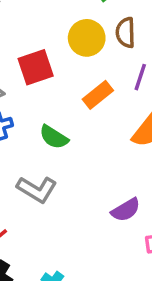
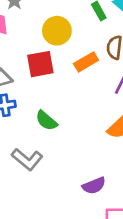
yellow circle: (87, 38) -> (57, 31), moved
orange rectangle: (98, 95) -> (86, 62), moved

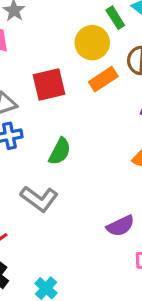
yellow circle: (57, 31) -> (92, 43), moved
green semicircle: (46, 121) -> (60, 151), turned -100

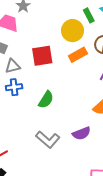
gray L-shape: (39, 199) -> (48, 140), moved
purple semicircle: (120, 226) -> (81, 133), moved

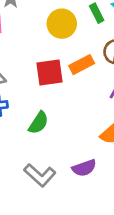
yellow circle: (72, 31) -> (62, 24), moved
red square: (42, 56) -> (49, 72), moved

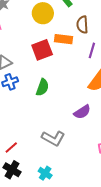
orange rectangle: (82, 65) -> (64, 39), turned 48
gray L-shape: (40, 175) -> (53, 138), moved

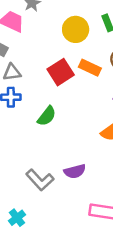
red square: (42, 50) -> (61, 72), turned -30
purple semicircle: (82, 112) -> (75, 171), moved

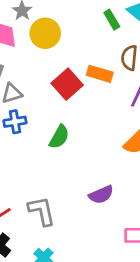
yellow circle: (76, 29) -> (45, 33), moved
gray L-shape: (40, 180) -> (42, 211), moved, turned -140

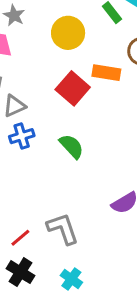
yellow circle: (45, 33) -> (68, 33), moved
green semicircle: (59, 137) -> (71, 146), turned -65

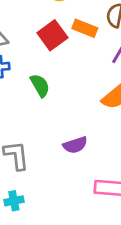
cyan cross: (71, 279) -> (14, 201), turned 30

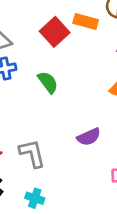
cyan cross: (14, 201) -> (35, 198), turned 36

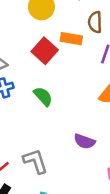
purple semicircle: (89, 137) -> (84, 141), turned 50

